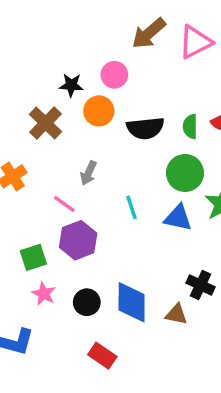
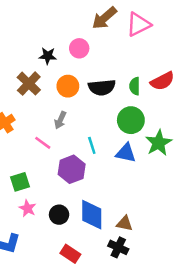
orange circle: (99, 111) -> (68, 86), moved
purple hexagon: (78, 240) -> (72, 169), moved
black cross: (200, 285) -> (118, 247), moved

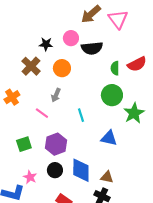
pink triangle: (138, 24) -> (118, 19), turned -40
black semicircle: (102, 87) -> (92, 48), moved
blue triangle: (126, 153) -> (109, 138), moved
purple hexagon: (72, 169) -> (56, 144), moved
pink star: (28, 208) -> (30, 177), moved

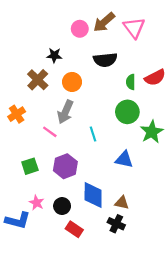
pink circle: (71, 38) -> (80, 29), moved
gray arrow: (56, 95) -> (65, 112), size x1.5
black circle: (55, 170) -> (62, 206), moved

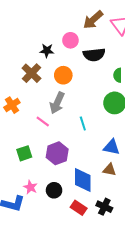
pink circle: (80, 29) -> (70, 40), moved
brown triangle: (122, 203) -> (109, 170), moved
red rectangle: (74, 229) -> (79, 208), moved

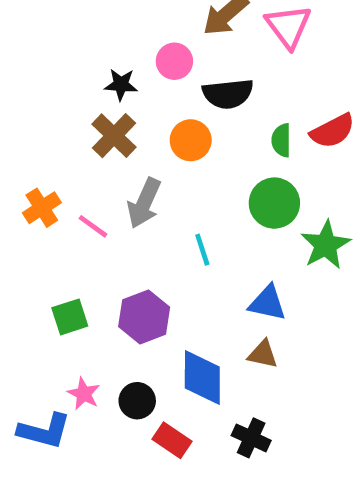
brown cross: (31, 73) -> (114, 136), moved
orange circle: (63, 75) -> (191, 140), moved
pink line: (43, 121) -> (93, 226), moved
red rectangle: (79, 208) -> (172, 440), moved

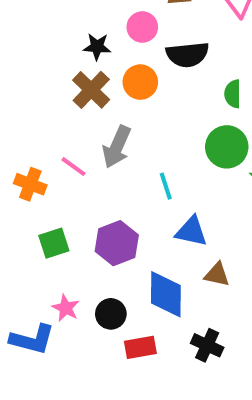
orange circle: (191, 140) -> (140, 82), moved
orange cross: (42, 208) -> (30, 184), moved, turned -36
blue triangle: (267, 303) -> (191, 231), moved
red rectangle: (172, 440) -> (140, 347), turned -44

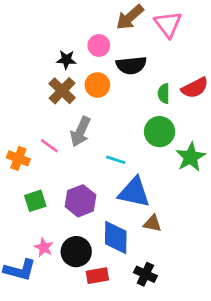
cyan line: (166, 186) -> (116, 160), turned -54
blue triangle: (191, 231) -> (134, 192), size x1.4
black circle: (111, 314) -> (76, 252), size x1.4

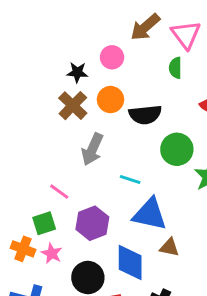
black semicircle: (131, 65) -> (145, 115), moved
green semicircle: (164, 93) -> (175, 68), moved
pink line: (49, 146) -> (59, 192), moved
orange cross: (18, 158) -> (23, 249), moved
pink star: (44, 247) -> (52, 253), moved

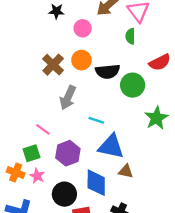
black star: (77, 72) -> (56, 11), moved
green circle: (177, 149) -> (133, 85), moved

